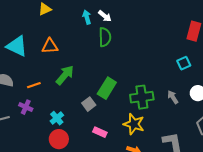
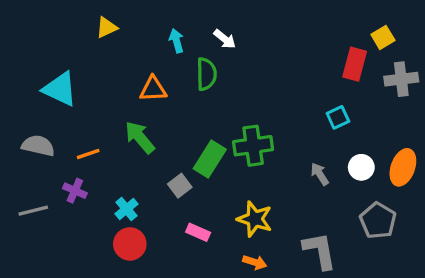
white arrow: (105, 16) -> (225, 39), moved
orange triangle: (50, 46) -> (153, 89), moved
green arrow: (65, 75) -> (140, 137), turned -80
green cross: (142, 97) -> (253, 146), moved

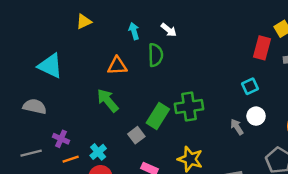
orange line: (88, 154) -> (71, 159), moved
white circle: (361, 167) -> (256, 116), moved

